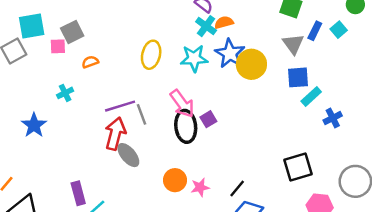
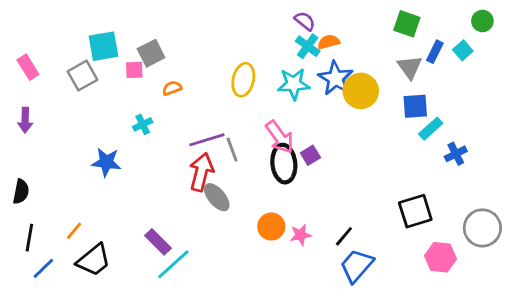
blue star: (34, 125) -> (106, 162), turned -30
purple rectangle: (78, 193) -> (158, 242), turned -30

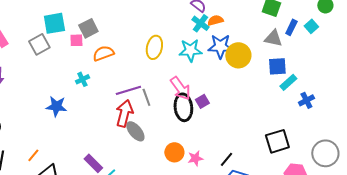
gray triangle: (410, 67) -> (273, 38), turned -42
blue star: (336, 78) -> (220, 46), turned -30
orange semicircle: (172, 88) -> (103, 53), size x1.5

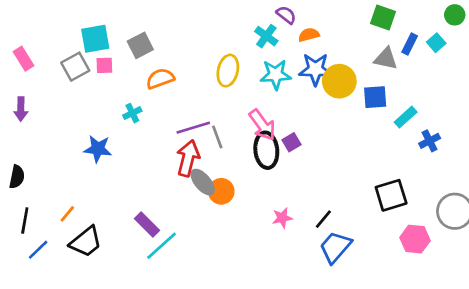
cyan cross: (200, 23) -> (266, 36), moved
pink square: (76, 40) -> (104, 65), moved
blue square: (277, 66) -> (375, 97), moved
orange circle: (174, 152) -> (221, 191), moved

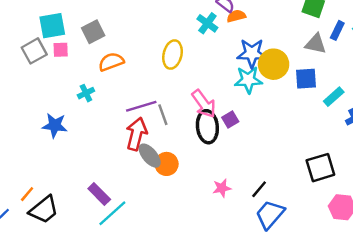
orange semicircle: (309, 35) -> (236, 16), moved
cyan star: (276, 75) -> (248, 80), moved
orange line: (67, 214) -> (27, 194), moved

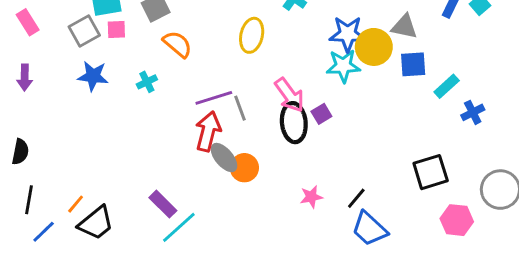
gray triangle: (316, 44) -> (404, 27), moved
orange semicircle: (111, 62) -> (177, 44), turned 60
blue star: (55, 125) -> (93, 76), moved
blue trapezoid: (270, 214) -> (369, 229), turned -88

